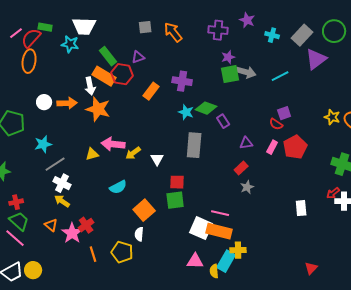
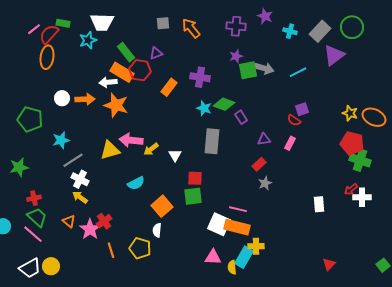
cyan star: (70, 44) -> (88, 40), turned -30
purple star: (228, 57) -> (236, 56), moved
white arrow: (90, 86) -> (108, 82), turned 96
red pentagon: (295, 147) -> (352, 143), moved, turned -30
yellow triangle: (92, 154) -> (110, 150), size x1.5

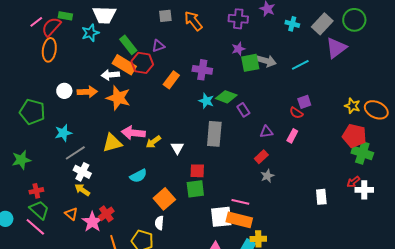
white square: (219, 224) -> (221, 217), turned -30

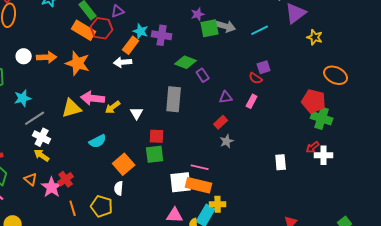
white arrow: (110, 75) -> (123, 62), moved
cyan star: (206, 101) -> (141, 31), moved
yellow star: (352, 106) -> (315, 37), moved

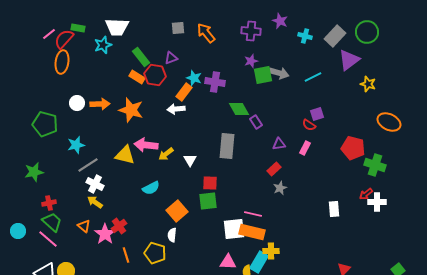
orange rectangle: (84, 30) -> (137, 77), size x0.7
green diamond: (186, 62) -> (239, 109), turned 40
red pentagon: (314, 101) -> (353, 148), moved
yellow triangle: (72, 108) -> (125, 155), turned 30

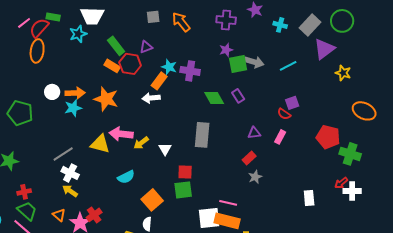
purple rectangle: (256, 122) -> (238, 96), moved
cyan star: (76, 145) -> (73, 108), moved

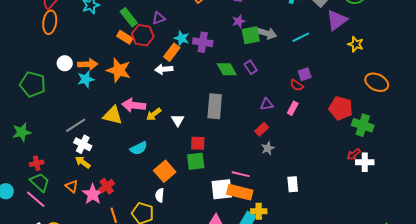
white rectangle: (309, 198) -> (293, 184), moved

